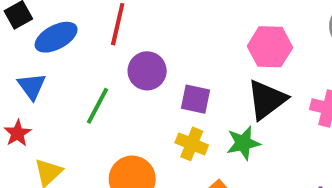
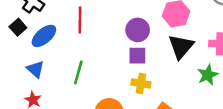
purple circle: (147, 71) -> (138, 30), moved
green star: (243, 143) -> (208, 75), moved

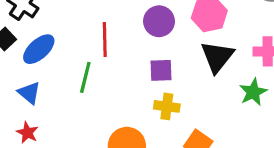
red line: (80, 20) -> (105, 40), moved
purple circle: (138, 30) -> (159, 21), moved
green line: (78, 72) -> (85, 77), moved

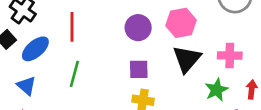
red line: (105, 40) -> (72, 27), moved

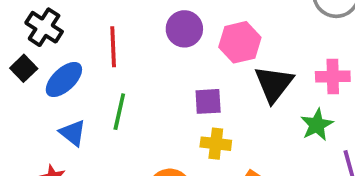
pink hexagon: (181, 23) -> (240, 42), moved
purple circle: (138, 28) -> (184, 29), moved
blue triangle: (26, 86) -> (73, 133), moved

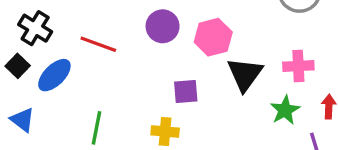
red line: (113, 47) -> (98, 44), turned -66
green line: (119, 112) -> (97, 128), moved
blue triangle: (73, 133) -> (22, 120), moved
yellow cross: (216, 144) -> (165, 131), moved

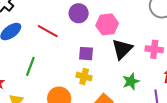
red line: (98, 44) -> (48, 31), moved
green star: (285, 110) -> (131, 81), moved
yellow cross: (165, 131) -> (84, 77), moved

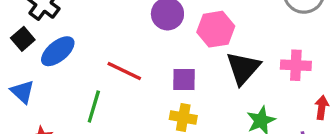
red line: (48, 31) -> (124, 71), moved

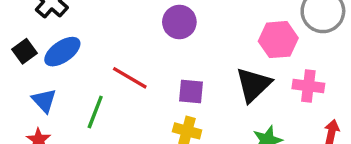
pink hexagon: (216, 29) -> (278, 40), moved
black square: (23, 39) -> (25, 51), moved
blue triangle: (22, 92) -> (44, 101), moved

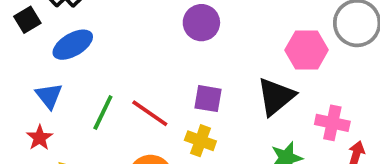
black square: (25, 51) -> (27, 20), moved
red line: (130, 78) -> (150, 113), moved
pink cross: (308, 86) -> (332, 123), moved

